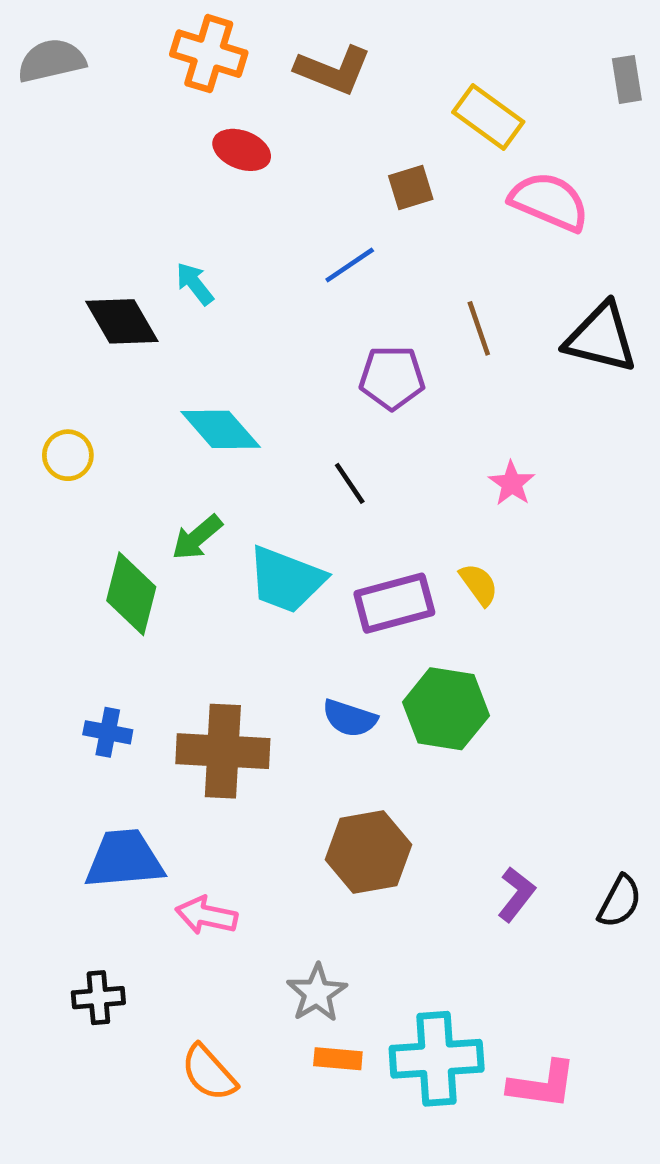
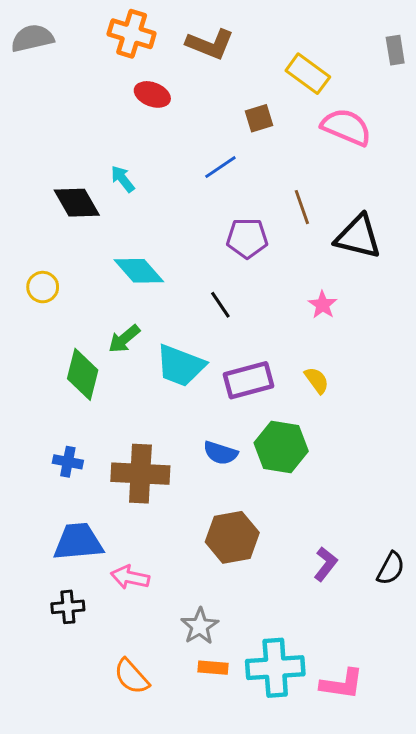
black triangle: (601, 338) -> (358, 237), moved
yellow semicircle: (479, 584) -> (317, 380), moved
black cross: (98, 998) -> (68, 607), moved

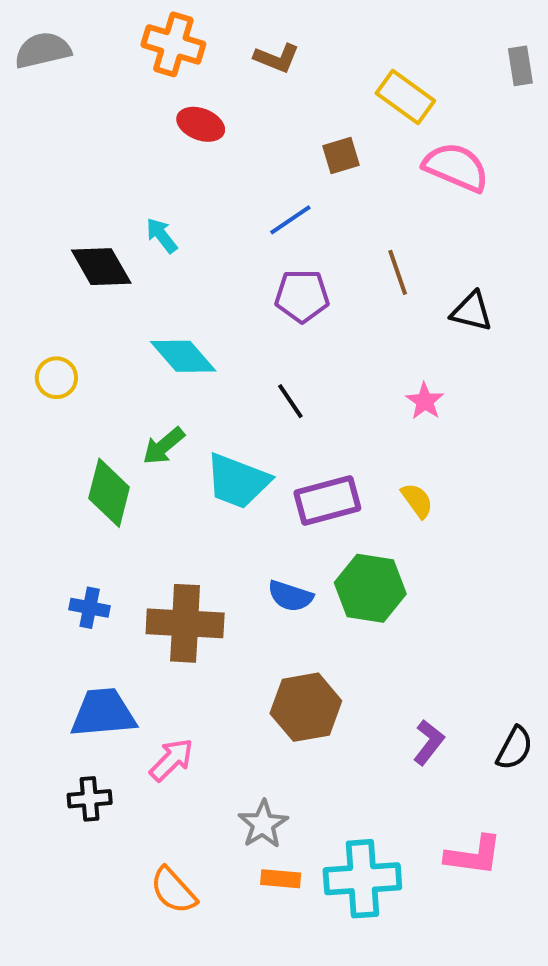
brown L-shape: (210, 44) -> (277, 58), size x0.7
black triangle: (358, 237) -> (472, 311), size x0.7
purple pentagon: (247, 238) -> (302, 296), moved
pink arrow: (130, 577) -> (171, 760), turned 123
pink L-shape: (342, 684) -> (474, 855), moved

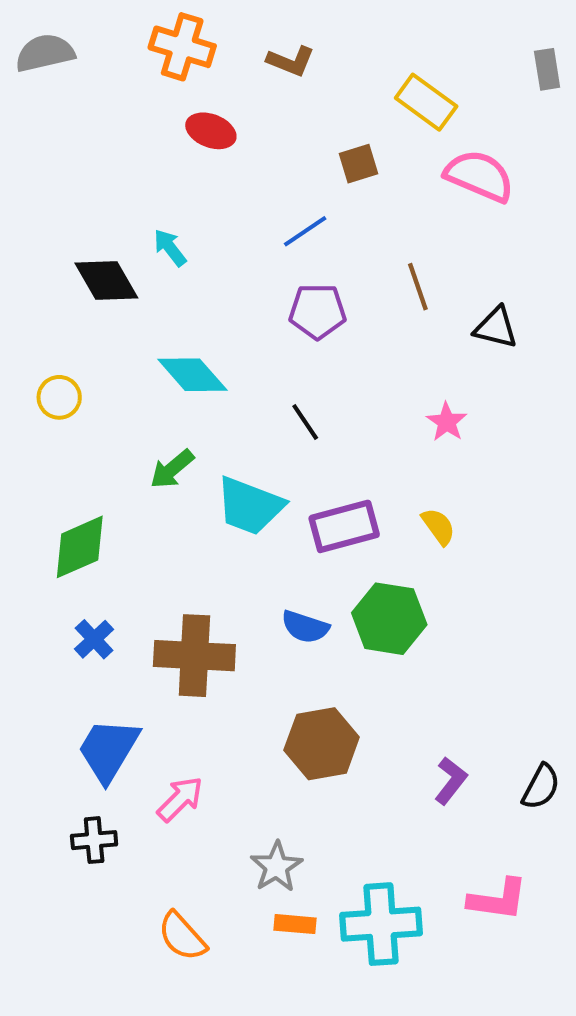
green diamond: (109, 493) -> (80, 547), moved, turned 52
blue cross: (90, 608) -> (94, 639), turned 36
blue trapezoid: (103, 713) -> (108, 750), turned -54

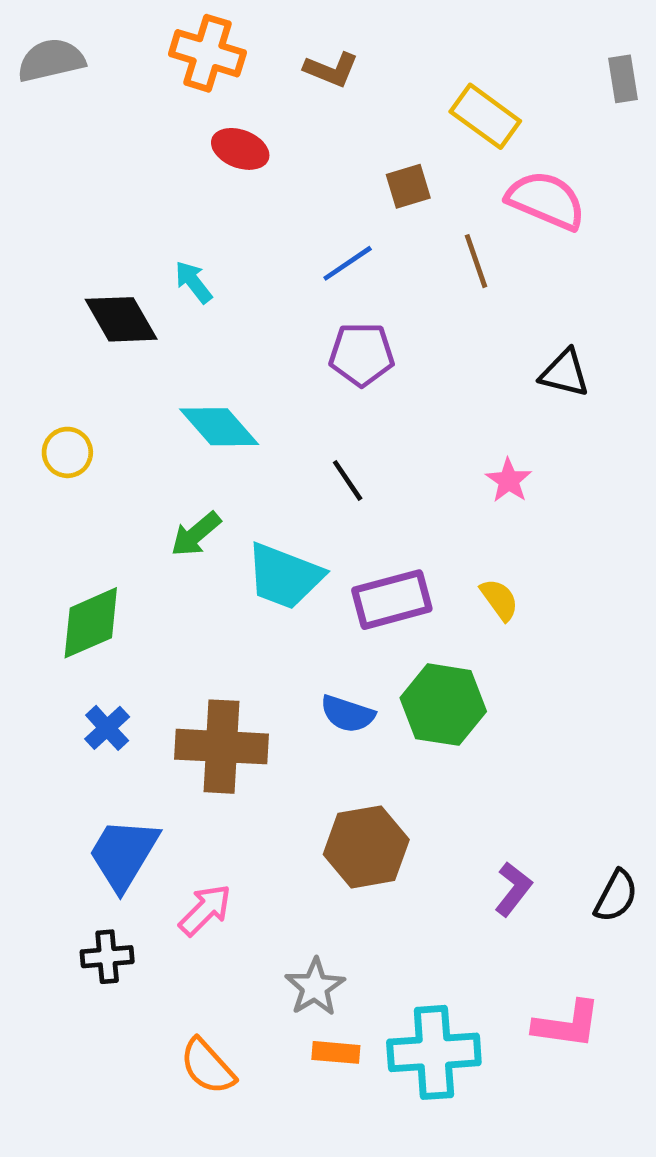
brown line: (418, 287) -> (476, 261), moved

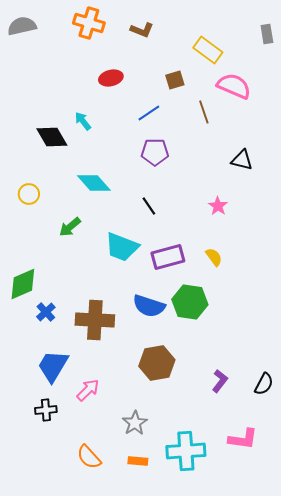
red ellipse: (240, 149) -> (111, 78), moved, turned -35
green arrow: (196, 534) -> (70, 227), moved
green diamond: (91, 623) -> (23, 284), moved
blue semicircle: (348, 714) -> (149, 306), size x1.4
orange rectangle: (336, 1052) -> (138, 461), moved

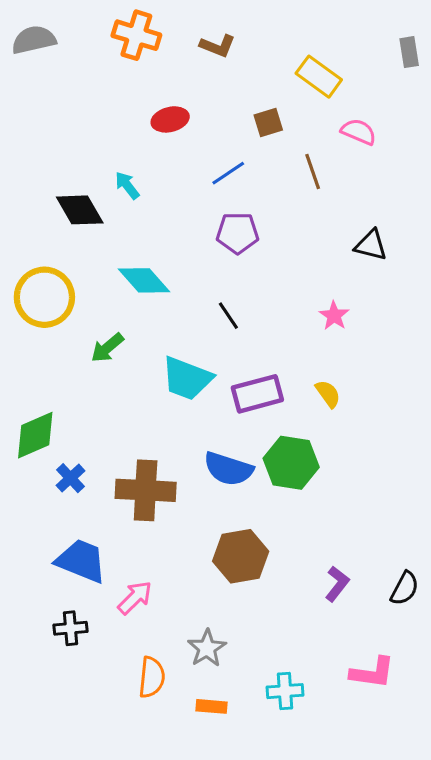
pink semicircle: (234, 86) -> (359, 132), size x0.7
yellow circle: (29, 194) -> (44, 297), size x1.8
blue trapezoid: (53, 366) -> (81, 561), turned 81
cyan cross: (186, 451) -> (285, 691), size x0.6
orange semicircle: (89, 457) -> (152, 677), moved, turned -132

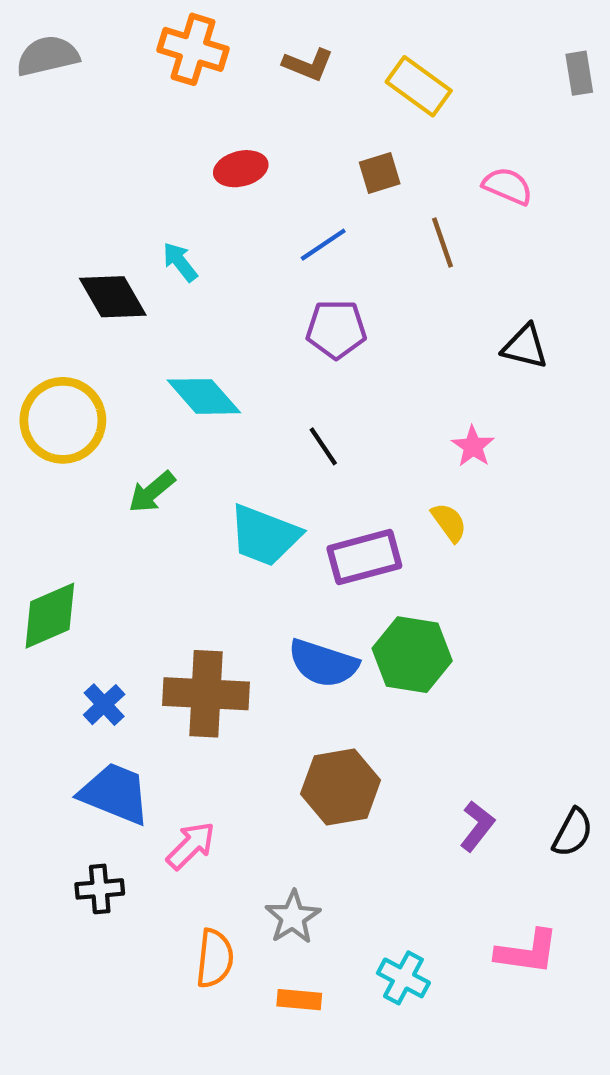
yellow rectangle: (319, 77) -> (419, 86), moved
yellow semicircle: (328, 394) -> (449, 522), moved
blue cross: (70, 478) -> (104, 705), moved
cyan cross: (285, 691) -> (403, 978), turned 32

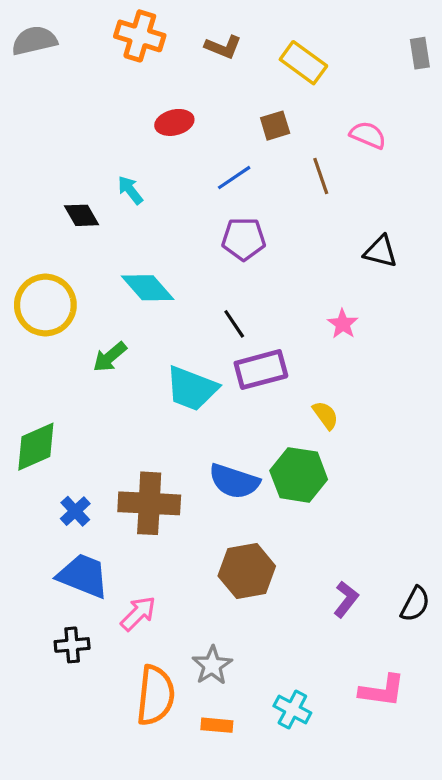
black diamond: (113, 297) -> (82, 215), size x0.7
yellow semicircle: (449, 522) -> (325, 415), moved
purple rectangle: (364, 557) -> (261, 370), moved
orange semicircle: (215, 958) -> (155, 695), size x1.4

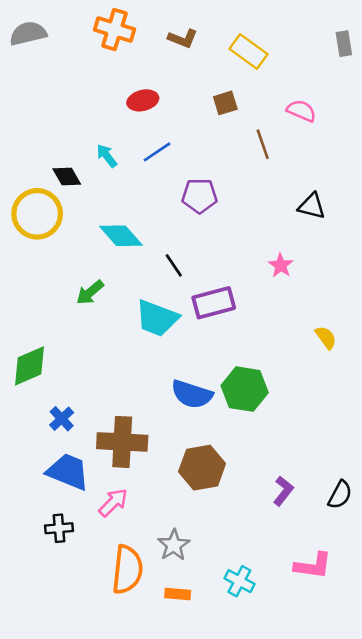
blue line: (234, 178) -> (157, 152), moved
yellow circle: (45, 305) -> (37, 214), moved
black line: (234, 324) -> (174, 265), moved
yellow semicircle: (325, 415) -> (326, 338), moved
brown cross: (149, 503) -> (122, 442), moved

